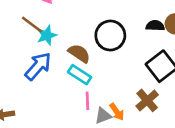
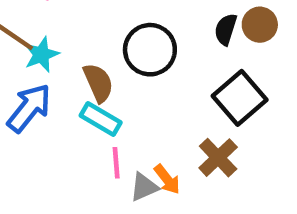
black semicircle: (155, 26) -> (226, 29), turned -72
brown semicircle: (79, 53) -> (98, 83), turned 35

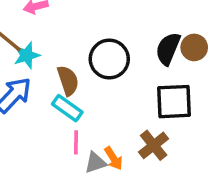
black semicircle: (226, 29) -> (168, 49), size x1.4
black square: (240, 98) -> (174, 102), turned 33

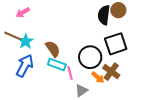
black circle: (109, 59) -> (90, 57), moved
pink line: (76, 142) -> (70, 73), moved
orange arrow: (113, 158) -> (98, 77), moved

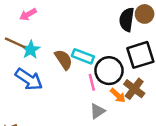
cyan rectangle: (57, 65) -> (83, 56), moved
blue arrow: (25, 66) -> (29, 79), turned 95
pink line: (70, 73) -> (92, 82), moved

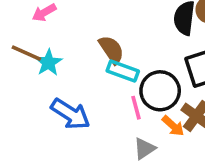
brown semicircle: (64, 60) -> (111, 50), moved
blue arrow: (29, 79) -> (70, 114), moved

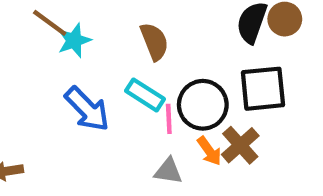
cyan rectangle: (123, 71) -> (145, 95), moved
gray triangle: (144, 149) -> (168, 171), turned 30

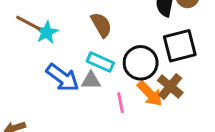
pink line: (169, 119) -> (120, 103), moved
orange arrow: (209, 151) -> (150, 94), size x1.4
gray triangle: (168, 171) -> (91, 80), moved

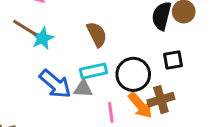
black square: (180, 46) -> (173, 60), size x0.6
cyan rectangle: (100, 62) -> (94, 71), turned -40
brown cross: (170, 86) -> (161, 100), turned 30

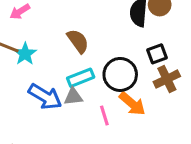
brown cross: (161, 100) -> (167, 79), moved

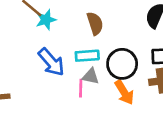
gray triangle: (73, 97) -> (91, 76), moved
pink line: (104, 115) -> (81, 88), moved

